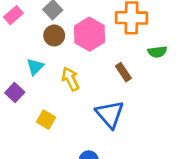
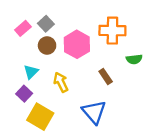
pink rectangle: (13, 15) -> (23, 28), moved
purple square: (15, 92) -> (24, 94), moved
yellow square: (46, 120) -> (40, 117), size x1.6

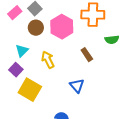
blue triangle: (94, 112) -> (77, 86), size x0.7

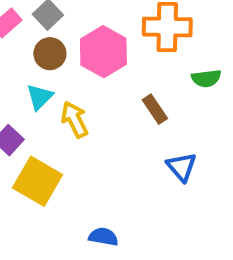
cyan triangle: (22, 51) -> (40, 97), moved
blue triangle: (77, 86) -> (182, 167), moved

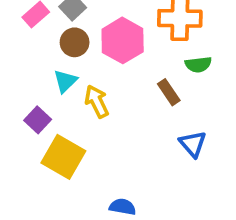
green semicircle: (206, 78) -> (198, 64), moved

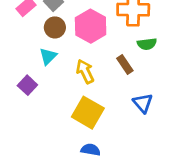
yellow arrow: (97, 101) -> (85, 71), moved
yellow square: (63, 157) -> (88, 113), moved

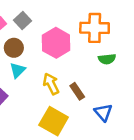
brown circle: (55, 27) -> (14, 48), moved
brown rectangle: (125, 65) -> (77, 91), moved

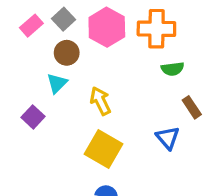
pink hexagon: (56, 43) -> (107, 27), moved
brown circle: (14, 48) -> (67, 53), moved
brown rectangle: (77, 91) -> (192, 107), moved

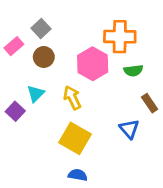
pink rectangle: (31, 26) -> (14, 46), moved
pink hexagon: (107, 27) -> (93, 64), moved
cyan triangle: (57, 83) -> (36, 94), moved

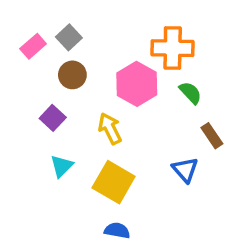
pink rectangle: (14, 46) -> (33, 46), moved
green semicircle: (133, 71) -> (190, 93), turned -126
cyan triangle: (36, 94) -> (62, 166), moved
purple square: (15, 111) -> (53, 118), moved

